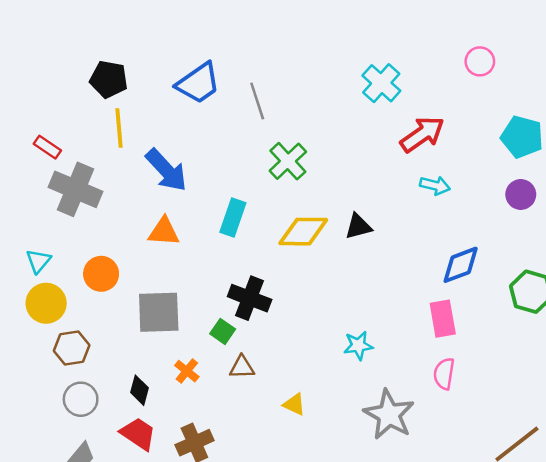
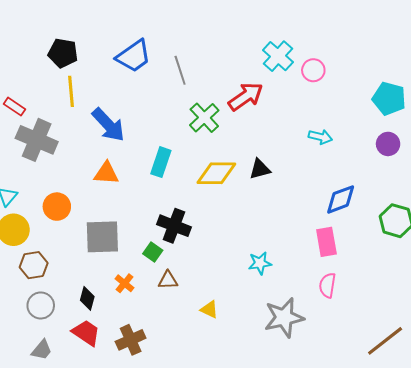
pink circle: (480, 61) -> (313, 70), moved
red arrow: (422, 134) -> (246, 96), moved
gray star: (389, 415) -> (284, 318), turned 30

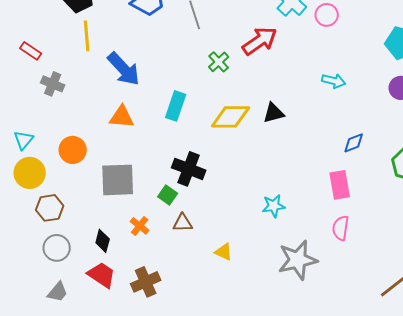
green cross: (204, 118) -> (219, 62), size x0.7
gray cross: (37, 140) -> (53, 84), size x0.6
blue diamond: (341, 199) -> (354, 143), size x0.7

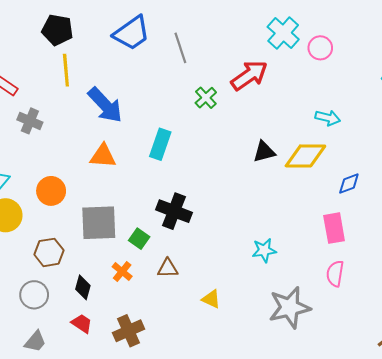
yellow diamond: (231, 117) -> (305, 156), moved
green square: (168, 195) -> (139, 239), moved
brown hexagon: (50, 208) -> (49, 252), moved
red trapezoid: (102, 275) -> (82, 323), size x0.7

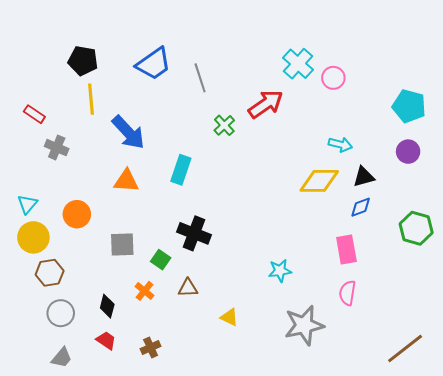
black triangle: (264, 152) -> (364, 177), moved
gray square: (99, 223) -> (122, 244), size x0.7
brown hexagon: (49, 252) -> (50, 273), moved
brown cross: (128, 331) -> (151, 347), size x0.7

